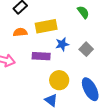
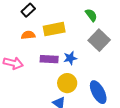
blue star: (62, 44) -> (70, 58), moved
gray square: (86, 49) -> (99, 40), moved, size x1.5

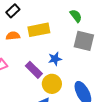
gray square: (99, 40) -> (84, 41), turned -30
purple rectangle: (49, 59) -> (34, 70), moved, turned 42

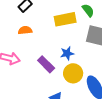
yellow rectangle: (39, 30) -> (65, 19), moved
yellow circle: (52, 84) -> (73, 73), moved

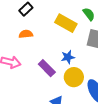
yellow rectangle: (65, 19) -> (66, 23), turned 40

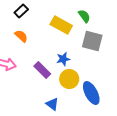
orange semicircle: (26, 34) -> (21, 36), turned 48

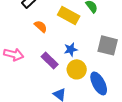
orange semicircle: (21, 36) -> (41, 26), moved
gray square: (92, 41) -> (108, 45), moved

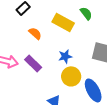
purple rectangle: (50, 60) -> (33, 63), moved

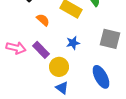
yellow circle: (71, 76) -> (59, 67), moved

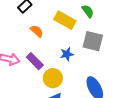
gray square: (110, 39) -> (93, 41), moved

